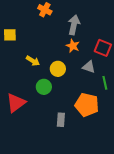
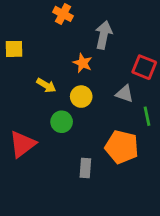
orange star: (73, 46) -> (83, 63), moved

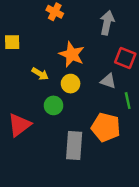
gray arrow: (104, 35) -> (107, 23), moved
orange star: (83, 63) -> (72, 54), size x1.5
gray rectangle: (85, 168) -> (74, 146), size x1.6

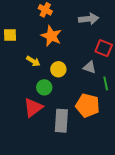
gray arrow: (107, 23) -> (89, 19), turned 72
orange star: (72, 54) -> (51, 36), moved
red triangle: (19, 125) -> (33, 108), moved

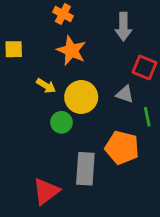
gray arrow: (89, 19) -> (123, 27), turned 96
yellow circle: (58, 69) -> (81, 97), size x1.5
red triangle: (33, 108) -> (46, 191), moved

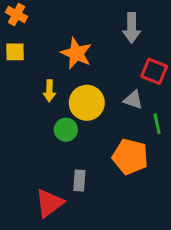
orange cross: (63, 14) -> (16, 14), moved
yellow arrow: (46, 86) -> (49, 91), turned 60
gray rectangle: (85, 169) -> (79, 181), moved, size x0.6

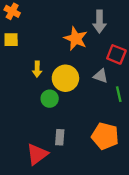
orange star: (76, 53) -> (76, 39), moved
orange pentagon: (130, 157) -> (105, 136), moved

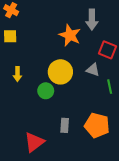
yellow arrow: (37, 69) -> (17, 74), moved
gray rectangle: (60, 137) -> (65, 125), moved

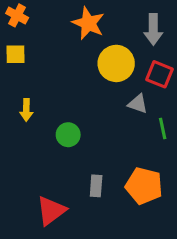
gray arrow: (92, 20) -> (153, 29), moved
orange star: (70, 35) -> (88, 23), moved
yellow circle: (60, 72) -> (116, 63), moved

